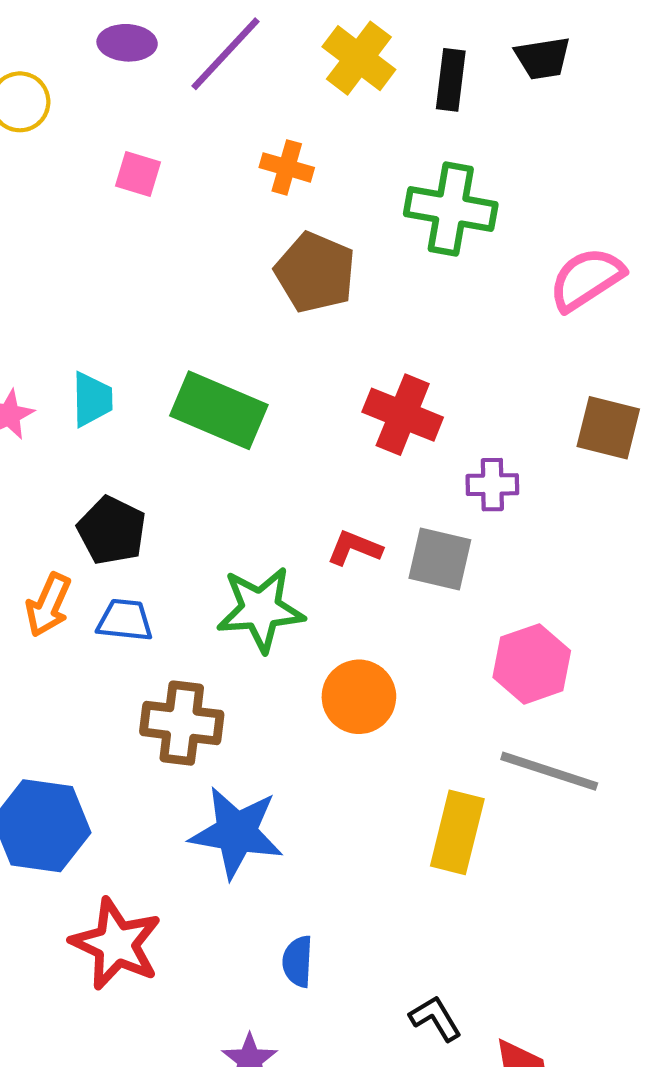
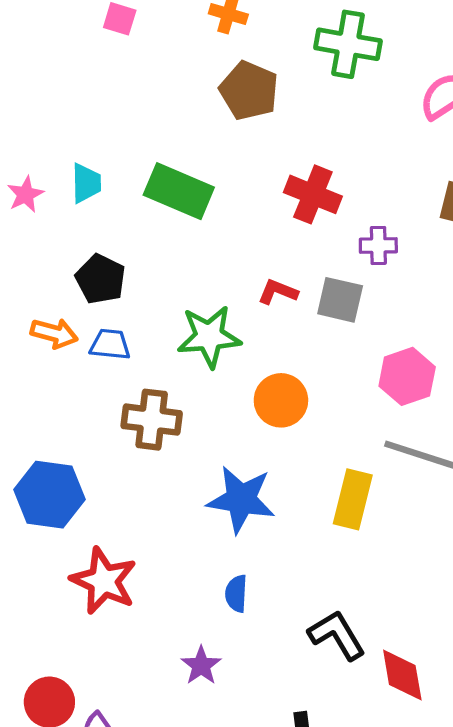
orange arrow: (48, 605) -> (54, 333), turned -99
blue star: (236, 832) -> (241, 499), moved
black L-shape: (435, 1018) -> (337, 635), size x1.5

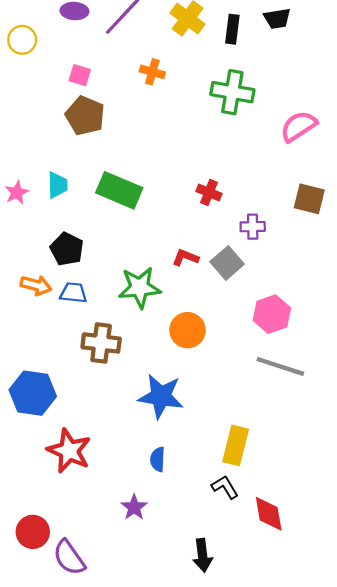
brown pentagon: (249, 91) -> (85, 116), moved
red cross: (313, 194) -> (209, 192), size x0.7
gray square: (340, 300) -> (227, 263), turned 36
yellow rectangle: (353, 499) -> (236, 445), moved
black L-shape: (337, 635) -> (225, 487), size x0.7

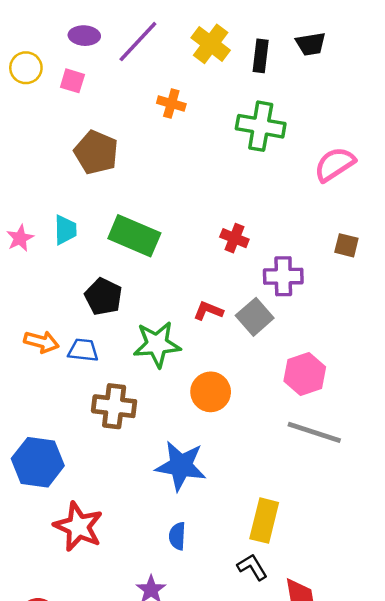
pink square: (80, 75) -> (72, 81), moved
brown square: (309, 199) -> (346, 245), size x0.7
purple cross: (253, 227) -> (283, 276), size x1.4
black pentagon: (67, 249) -> (103, 297), moved

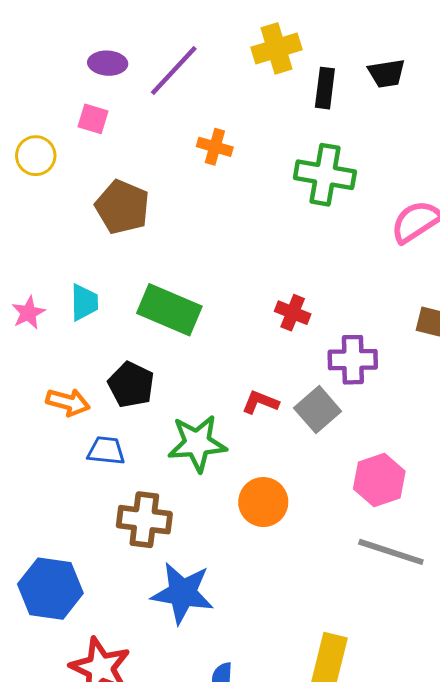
yellow cross: (211, 44) -> (276, 48), moved, turned 36
yellow circle: (26, 68) -> (36, 156), moved
orange arrow: (41, 342) -> (68, 402), moved
blue star: (181, 466) -> (183, 593), moved

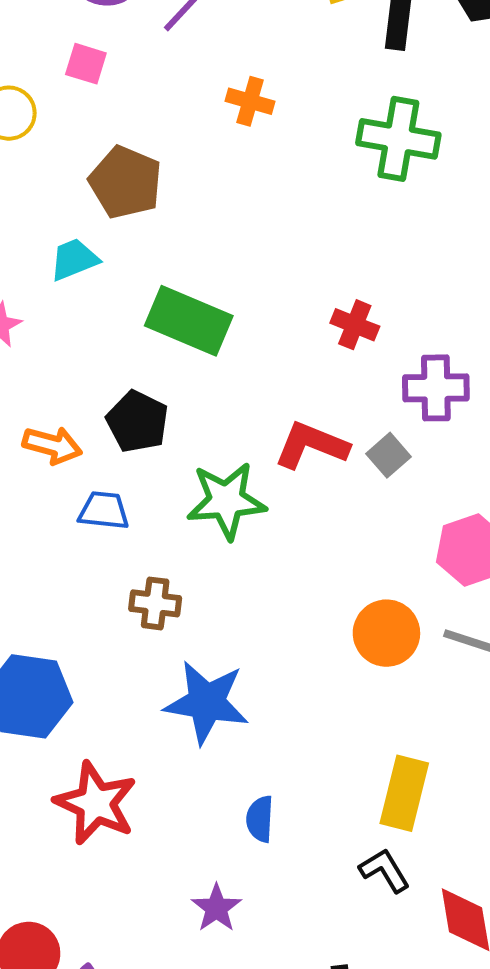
cyan trapezoid: (84, 302) -> (74, 259), moved, turned -111
red L-shape: (260, 402) -> (311, 445), size x1.5
gray square: (318, 410) -> (388, 455), size x0.7
orange circle: (263, 502) -> (386, 633), moved
brown cross: (144, 520) -> (155, 603), size x0.7

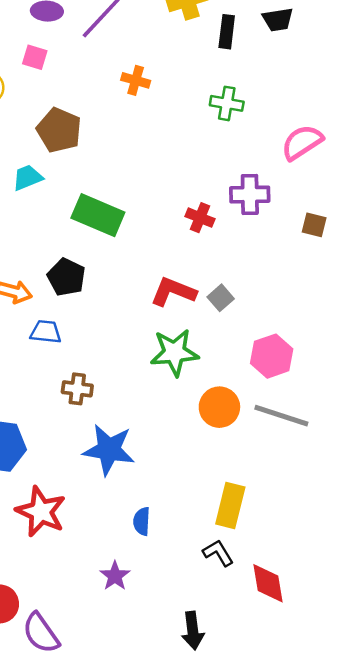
green cross: (398, 139) -> (227, 103), size x0.7
purple cross: (436, 388) -> (250, 195), moved
green star: (226, 501) -> (174, 352), moved

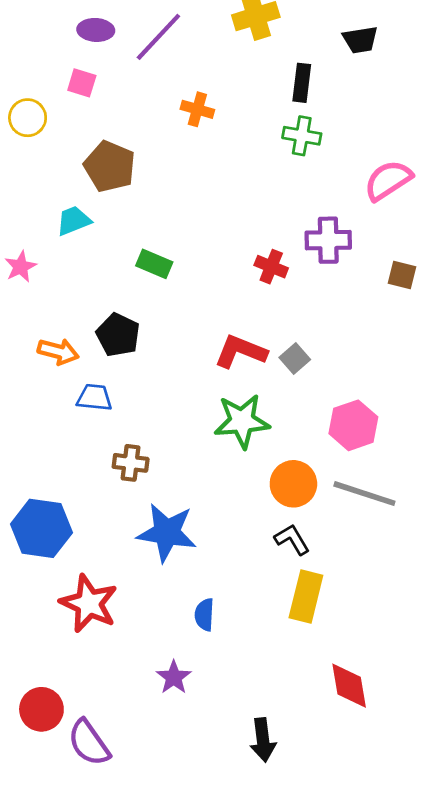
black rectangle: (227, 32) -> (302, 83), moved
green rectangle: (98, 215) -> (154, 264), size x0.6
black L-shape: (218, 553) -> (292, 539), moved

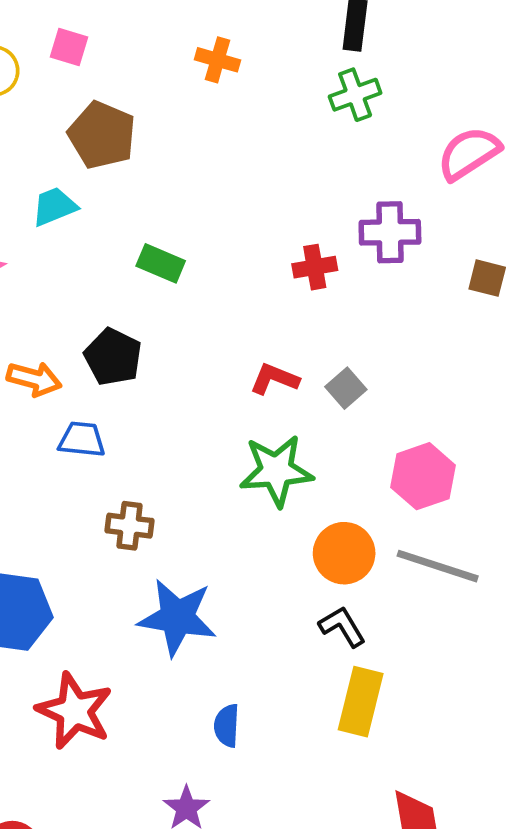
pink square: (82, 83) -> (69, 47), moved
green cross: (302, 136) -> (355, 95), turned -30
red cross: (271, 267) -> (315, 267), turned -32
red L-shape: (241, 352) -> (274, 379), size x0.7

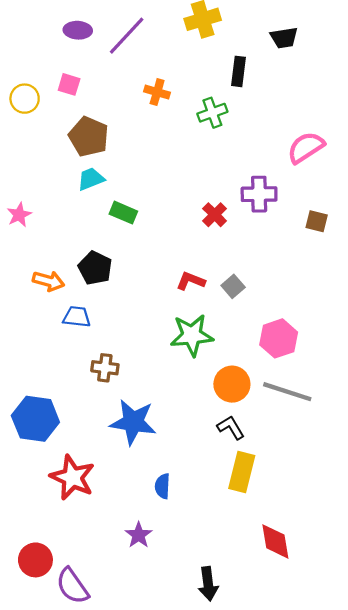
green cross: (355, 95) -> (212, 113), moved
cyan trapezoid: (54, 207) -> (91, 179), moved
red cross: (315, 267) -> (215, 215), turned -35

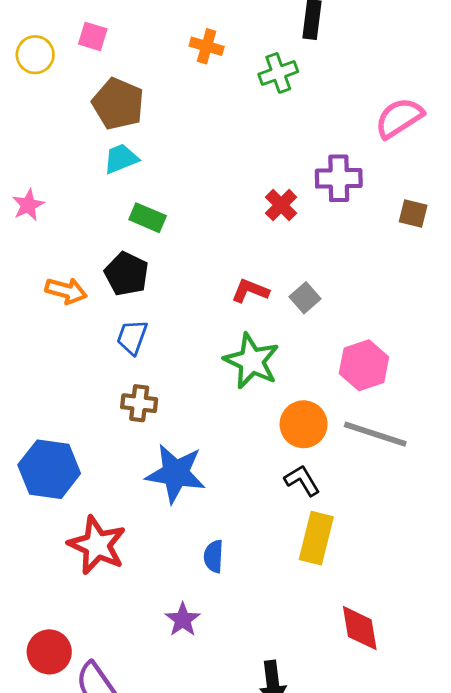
green rectangle: (123, 213) -> (148, 218), moved
blue trapezoid: (77, 317) -> (132, 337), moved, turned -76
green star: (192, 335) -> (252, 361), turned 30

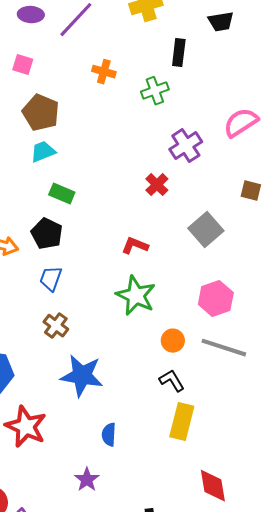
purple cross: (339, 178) -> (186, 146), moved, turned -32
gray square: (305, 298) -> (206, 230), moved, size x1.6
brown cross: (139, 403) -> (56, 326), turned 30
orange circle: (304, 424) -> (173, 341), size x0.7

